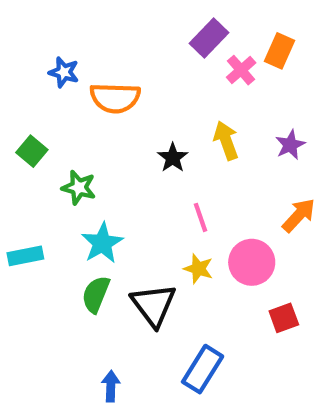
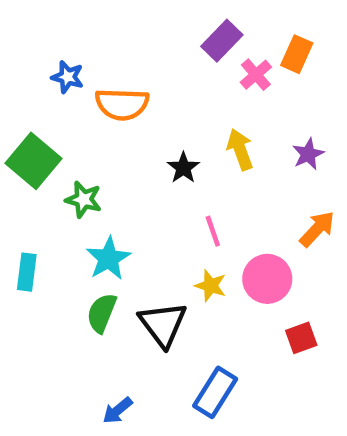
green square: (32, 151) -> (34, 161), size x1.6
cyan rectangle: (25, 256) -> (27, 272), turned -72
blue arrow: (111, 386) -> (118, 410), turned -132

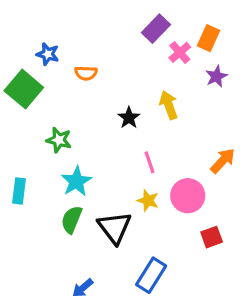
orange semicircle: (122, 104) -> (86, 73), size x0.6
purple star: (308, 154) -> (216, 76), moved
green square: (34, 161) -> (24, 89), moved

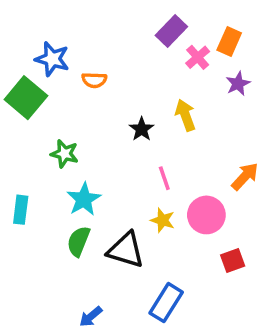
blue star: (48, 54) -> (52, 59), size x1.4
black triangle: (115, 227) -> (126, 250), turned -36

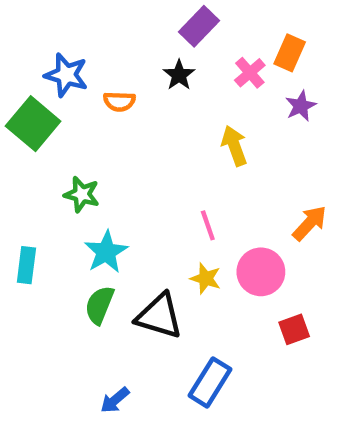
purple rectangle: (171, 31) -> (199, 26), moved
black star: (142, 129) -> (179, 75), moved

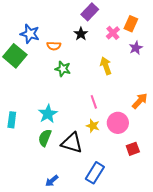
green star: (82, 194) -> (63, 69), moved

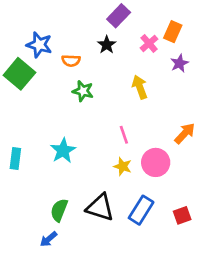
green semicircle: (45, 138) -> (59, 210), moved
black triangle: (72, 143) -> (100, 207), moved
red square: (133, 149) -> (182, 215), moved
blue rectangle: (95, 173) -> (141, 210), moved
blue arrow: (52, 181) -> (49, 239), moved

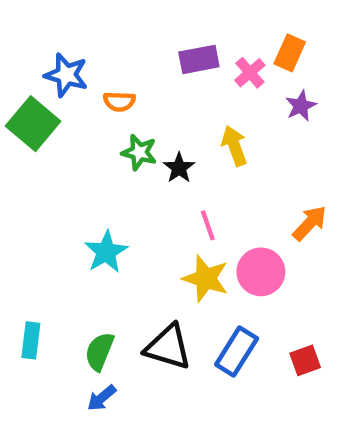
purple rectangle: (119, 16) -> (199, 59), moved, turned 35
black star: (107, 45) -> (179, 168), moved
cyan rectangle: (15, 158) -> (31, 340), moved
yellow star: (123, 166) -> (206, 278), size x1.5
blue arrow: (49, 239) -> (102, 398), moved

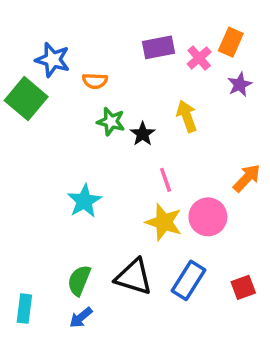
cyan rectangle: (31, 340) -> (24, 309), moved

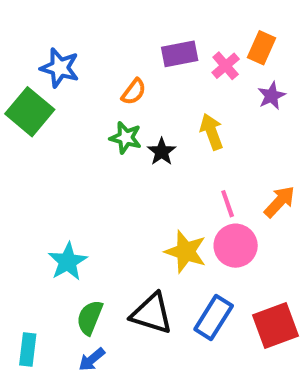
orange semicircle: (95, 81) -> (134, 92), moved, turned -55
pink line: (166, 180) -> (228, 204), moved
cyan star: (84, 201) -> (68, 262), moved
red square: (243, 287) -> (276, 326), size x1.6

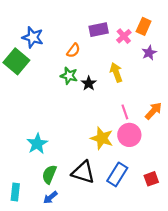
red square: (276, 326) -> (151, 179), size x0.6

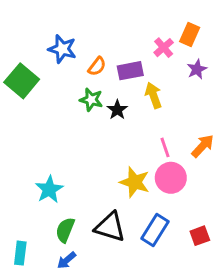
purple rectangle: (99, 30) -> (130, 71), moved
blue star: (33, 37) -> (62, 49), moved

